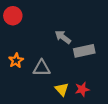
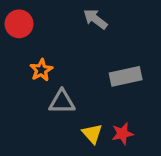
gray arrow: (63, 37) -> (95, 19), moved
orange star: (16, 61) -> (41, 70), moved

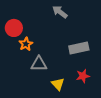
red circle: (19, 24) -> (14, 28), moved
red star: (122, 134) -> (83, 76), moved

